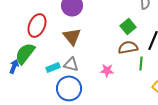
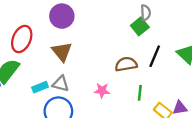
green square: (128, 26) -> (140, 26), moved
green line: (141, 63) -> (140, 93), moved

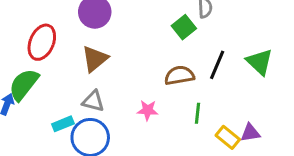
green square: (140, 26) -> (184, 27), moved
brown triangle: (62, 52) -> (95, 59), turned 30
cyan rectangle: (40, 87) -> (63, 124), moved

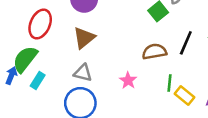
pink star: (148, 110) -> (128, 80), turned 30
cyan rectangle: (63, 124) -> (38, 80), moved, turned -36
yellow rectangle: (228, 137) -> (185, 96), moved

